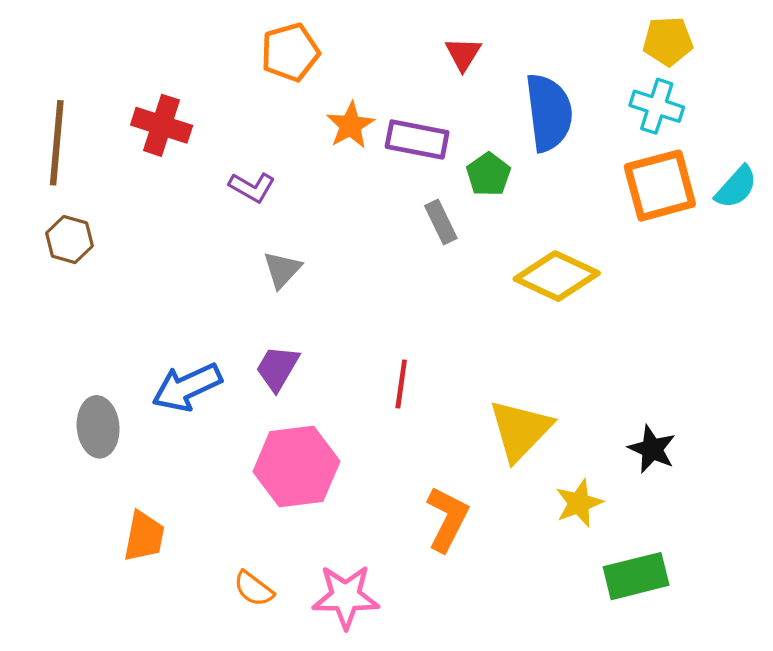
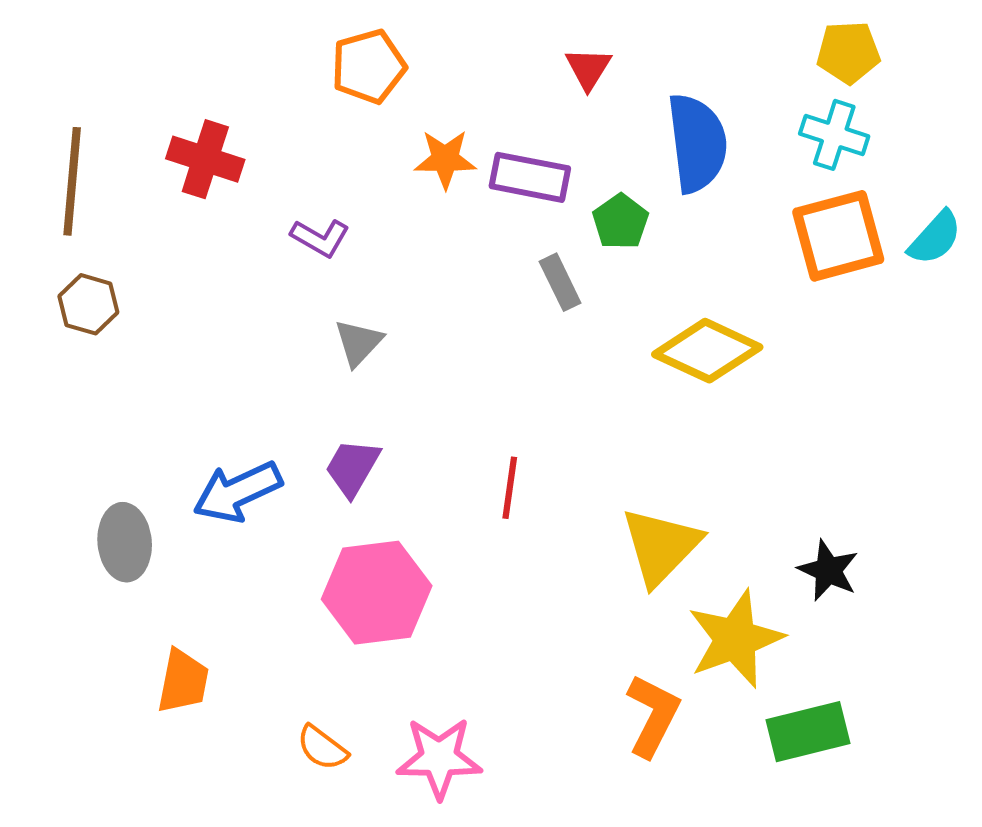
orange star: (350, 125) -> (445, 159), turned 30
yellow star: (579, 503) -> (735, 639), size x1.6
orange L-shape: (447, 519) -> (653, 716), moved

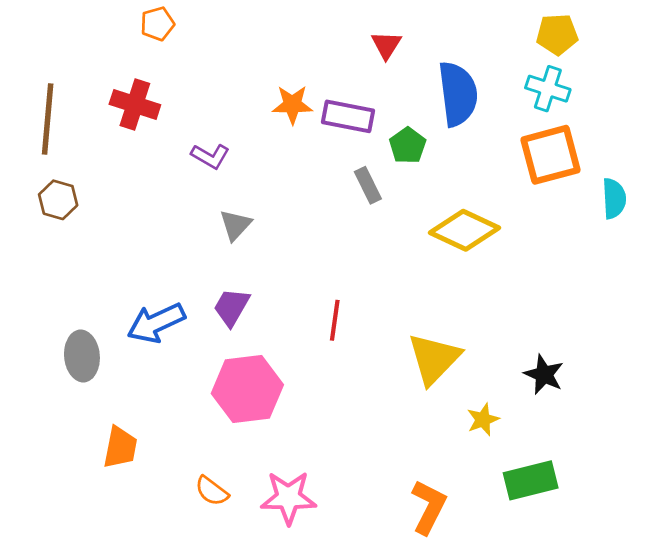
orange pentagon: (369, 66) -> (157, 24), moved, size x0.7
cyan semicircle: (935, 238) -> (614, 198), moved, turned -45
yellow star: (735, 639) -> (483, 420), size x0.5
orange L-shape: (653, 716) -> (429, 507), moved

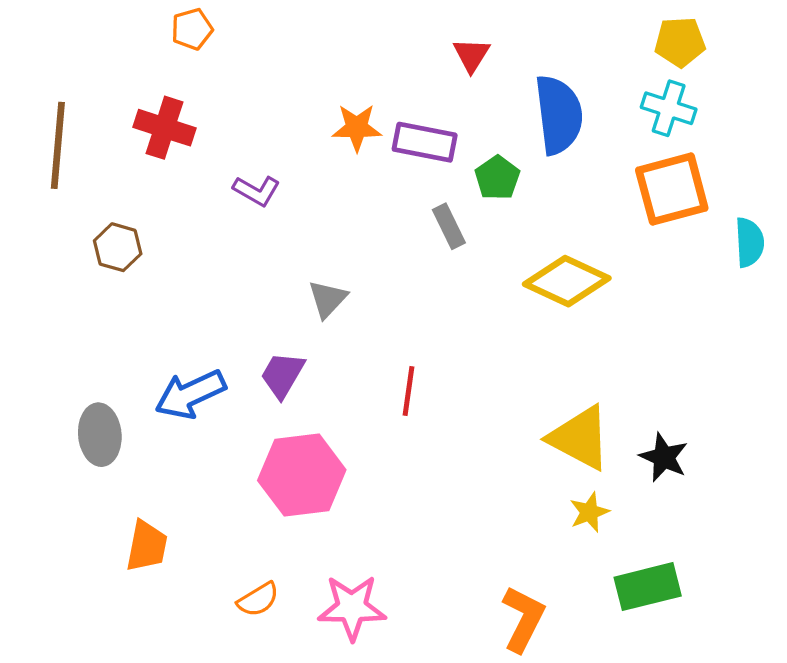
brown hexagon: (58, 200) -> (118, 247), moved
gray triangle: (235, 225) -> (328, 299), moved
yellow triangle: (434, 359) -> (580, 438), moved, turned -46
orange semicircle: (212, 491) -> (258, 599), turned -68

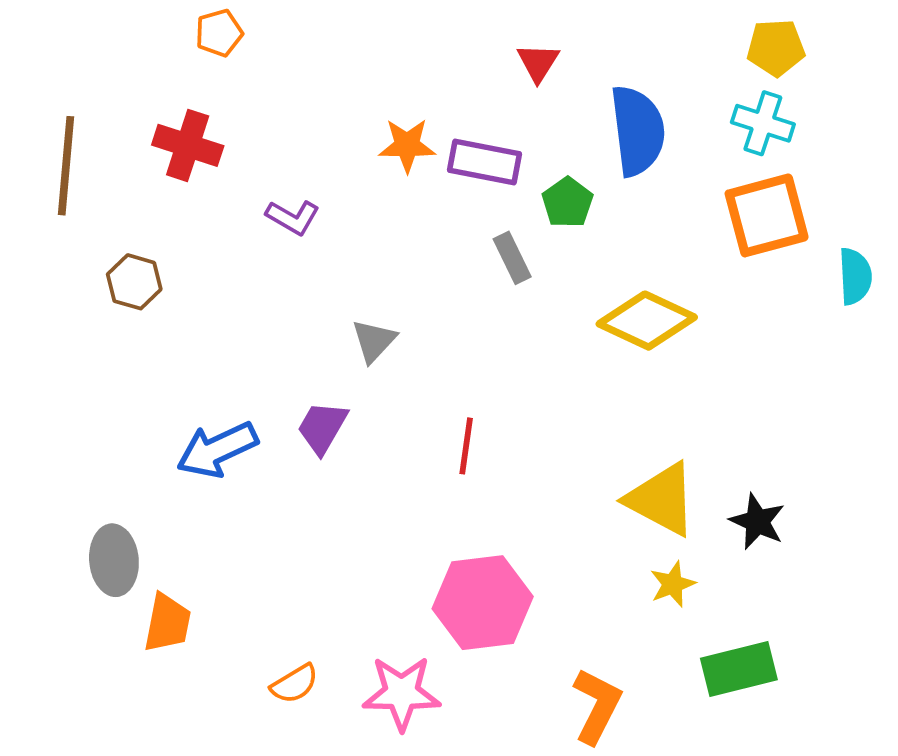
gray ellipse: (100, 435) -> (114, 560), moved
pink hexagon: (302, 475) -> (483, 603), moved

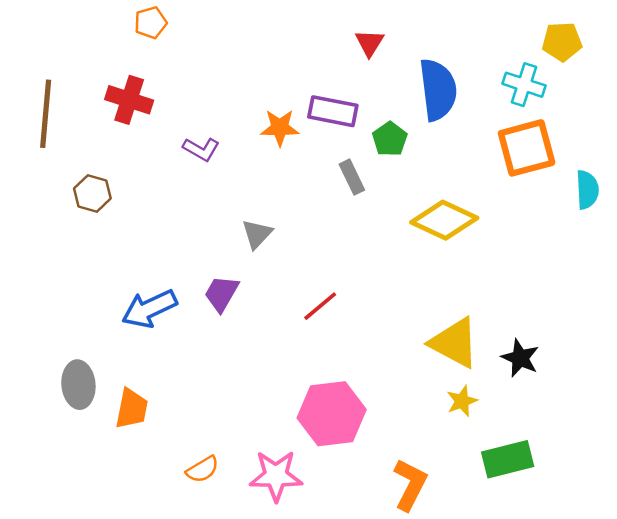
yellow pentagon: (776, 48) -> (562, 42), moved
orange star: (407, 145) -> (280, 128), moved
red line: (466, 446) -> (320, 306), turned 42
orange trapezoid: (167, 623) -> (132, 409), moved

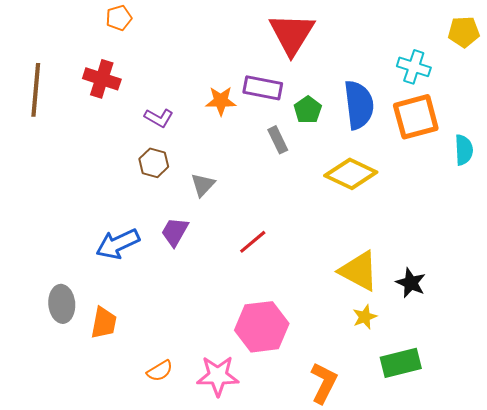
yellow pentagon: (562, 42) -> (464, 32), moved
red triangle: (370, 43) -> (292, 34), size x2.0
blue semicircle: (438, 90) -> (359, 105), moved
brown hexagon: (92, 193) -> (154, 163), moved

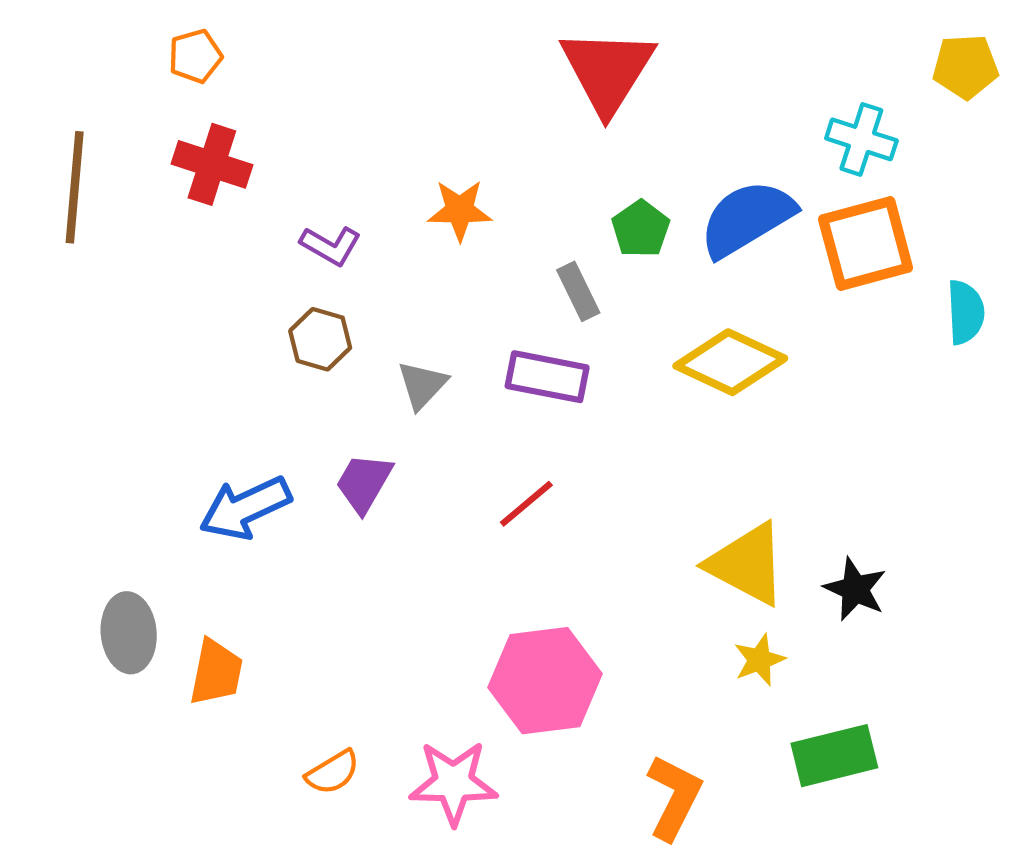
orange pentagon: (119, 18) -> (195, 56), moved
purple rectangle: (263, 88) -> (547, 377), moved
blue semicircle: (359, 105) -> (747, 218), turned -114

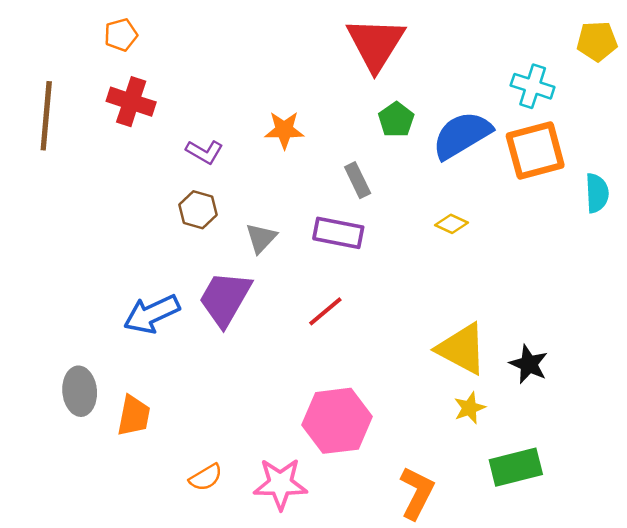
green pentagon: (641, 229) -> (396, 120), moved
yellow diamond: (730, 362) -> (452, 224), size x0.5
purple trapezoid: (364, 483) -> (225, 299), size x1.5

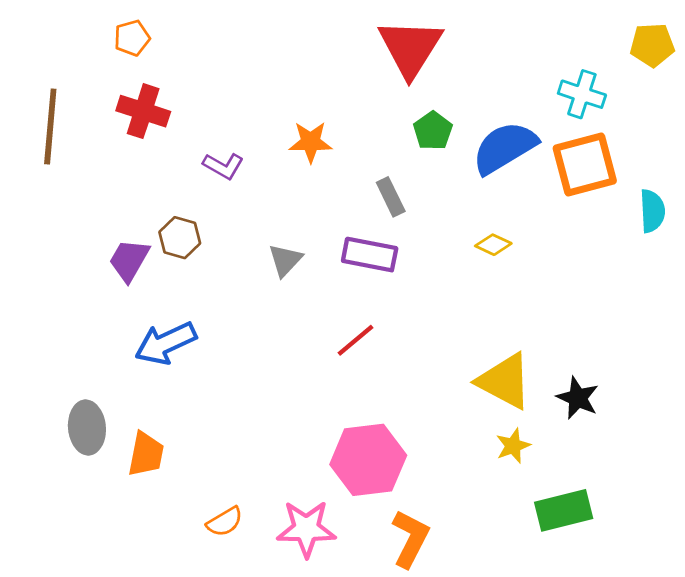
brown hexagon: (198, 210) -> (180, 238), moved
purple trapezoid: (225, 299) -> (129, 260), moved, size x0.7
orange L-shape: (417, 493) -> (410, 539), moved

